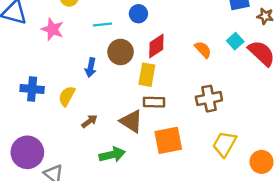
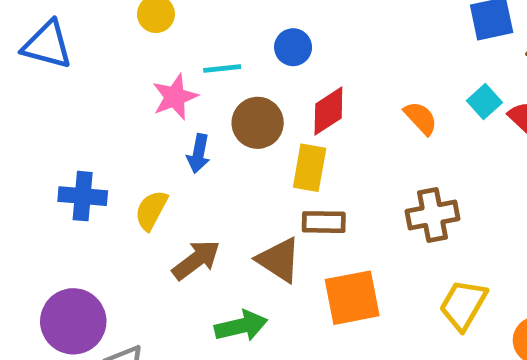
pink star: (52, 29) -> (175, 97), moved, turned 30
brown arrow: (89, 121) -> (196, 260), size x1.5

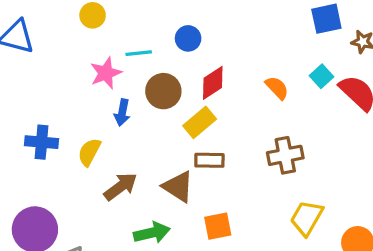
yellow rectangle: (310, 168) -> (200, 122), turned 40
orange square: (352, 298) -> (218, 226), moved, size x0.7

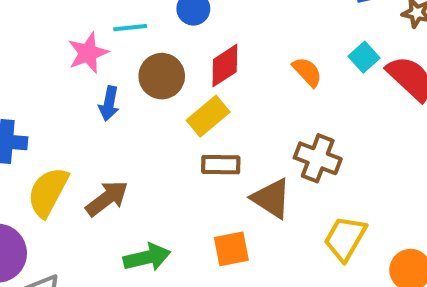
yellow semicircle: (89, 152) -> (48, 192), moved, size x1.4
brown cross: (285, 155) -> (318, 158), turned 32
brown triangle: (178, 187) -> (271, 198), moved

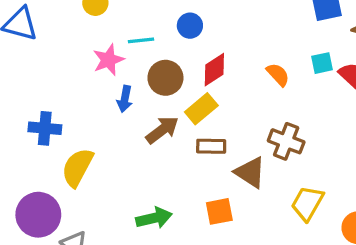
cyan square: (364, 57) -> (322, 63), turned 30
brown arrow: (107, 198) -> (162, 130), moved

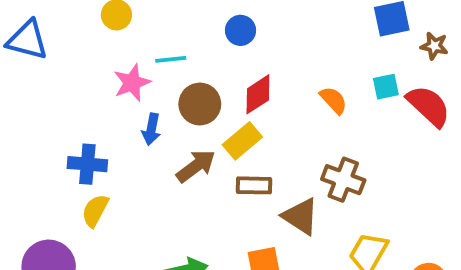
blue circle: (190, 26) -> (241, 30), moved
blue cross: (45, 128) -> (87, 164), moved
yellow semicircle: (77, 167) -> (95, 211), size x0.7

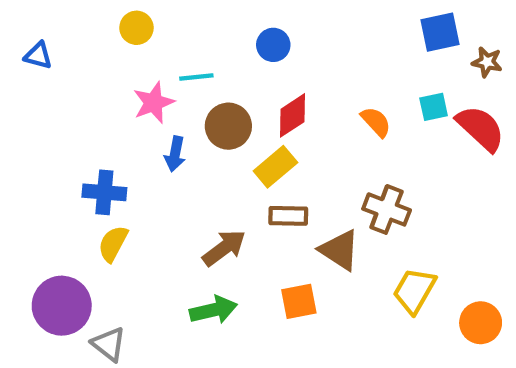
blue triangle: (27, 40) -> (38, 56), size x0.6
brown arrow: (196, 166) -> (224, 248), moved

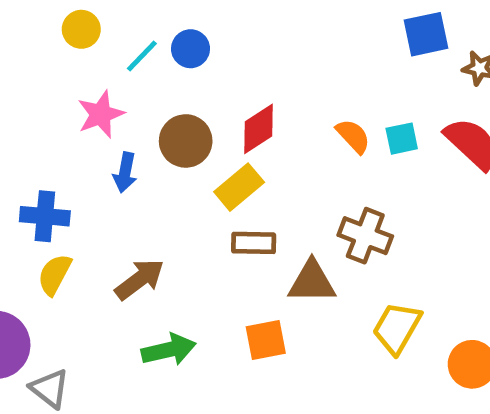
blue circle: (273, 45) -> (191, 49), moved
cyan line: (196, 77) -> (142, 56), moved, turned -40
cyan square: (434, 107) -> (402, 139), moved
brown arrow: (224, 248) -> (140, 279), moved
brown triangle: (340, 250) -> (312, 282), turned -33

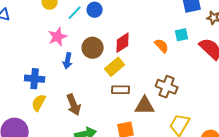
cyan square: (402, 139) -> (182, 35), moved
brown arrow: (140, 279) -> (74, 105), turned 105

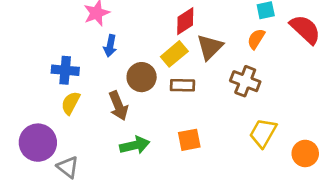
orange semicircle: (162, 46) -> (256, 39), moved, turned -105
brown circle: (93, 48) -> (142, 77), moved
brown triangle: (145, 106) -> (210, 47), moved, turned -45

